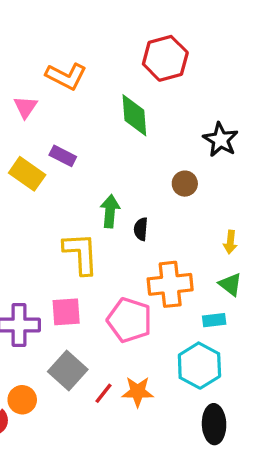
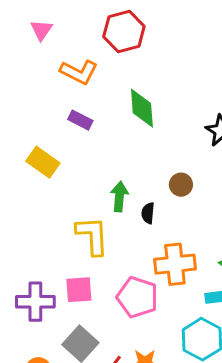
red hexagon: (165, 58) -> (124, 32), moved
pink triangle: (25, 107) -> (41, 30), moved
purple rectangle: (63, 156) -> (80, 120), moved
brown circle: (185, 184) -> (181, 185), moved

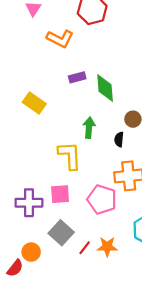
green diamond: (142, 108) -> (105, 88), moved
purple rectangle: (80, 120) -> (77, 77), moved, turned -42
black semicircle: (148, 213) -> (119, 139), moved

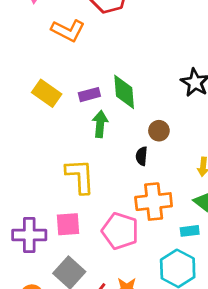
purple rectangle: (77, 77) -> (89, 95), moved
yellow rectangle: (34, 103) -> (47, 93), moved
green arrow: (89, 128) -> (100, 124), moved

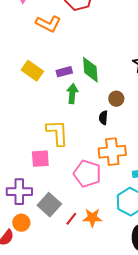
pink square: (68, 224) -> (40, 159), moved
purple cross: (29, 235) -> (19, 192), moved

